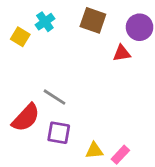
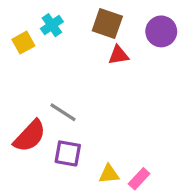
yellow square: (20, 37) -> (23, 43), turned 30
red triangle: (122, 53) -> (118, 55), moved

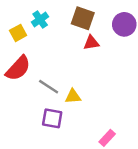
red semicircle: (30, 136) -> (18, 68), moved
yellow triangle: (109, 174) -> (73, 96), moved

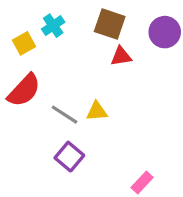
yellow triangle: (73, 96) -> (97, 111), moved
purple square: (52, 118) -> (69, 157), turned 30

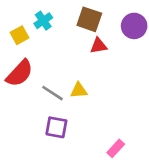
purple square: (69, 157) -> (56, 127), turned -30

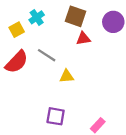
gray line: (52, 93) -> (47, 55), moved
purple square: (56, 127) -> (56, 116), moved

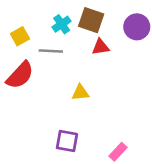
cyan cross: (37, 17) -> (62, 24), moved
gray line: (47, 55) -> (51, 51), moved, turned -30

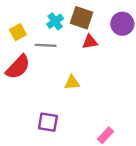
purple square: (67, 141) -> (48, 122), moved

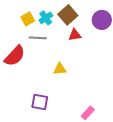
brown square: (82, 18) -> (68, 15), turned 30
yellow square: (18, 32) -> (28, 19), moved

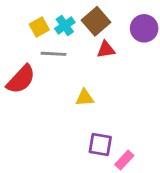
purple square: (40, 102) -> (100, 144), moved

